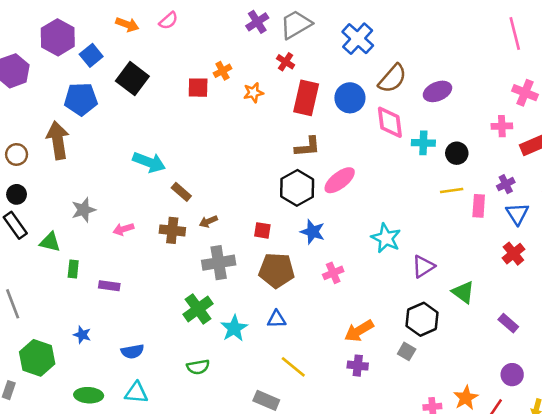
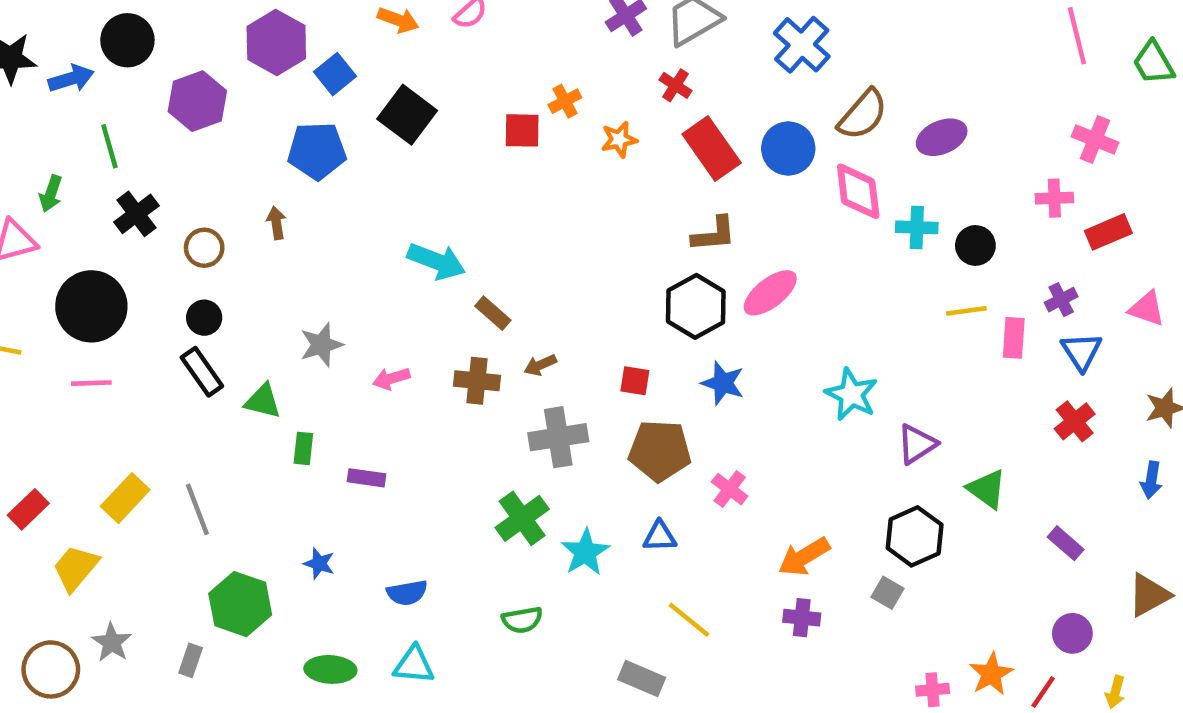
red rectangle: (306, 98) -> (712, 149), turned -48
brown arrow: (58, 140) -> (276, 223), size x0.5
pink cross: (333, 273) -> (730, 489), moved, turned -30

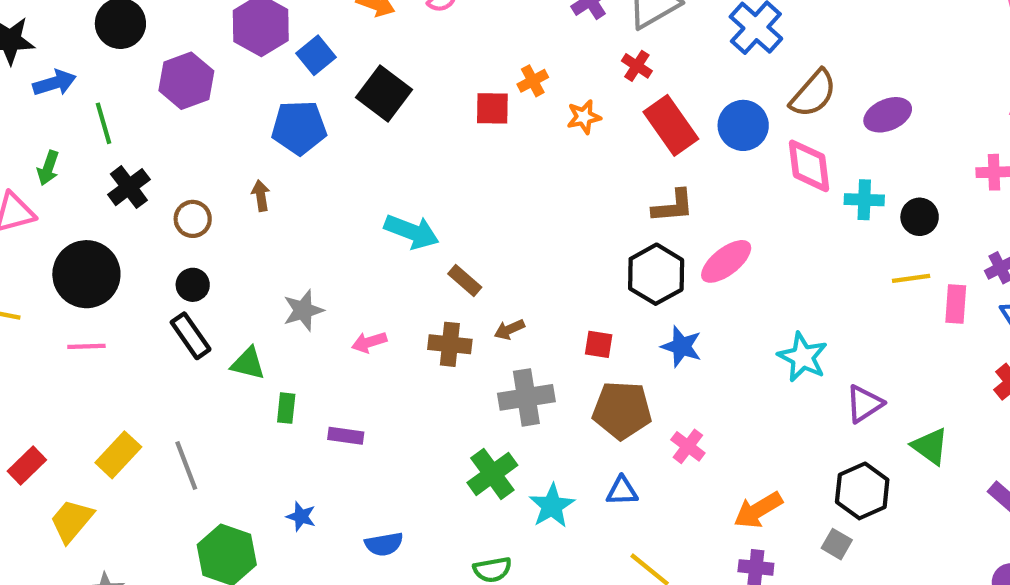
blue arrow: (71, 79) -> (55, 83), moved

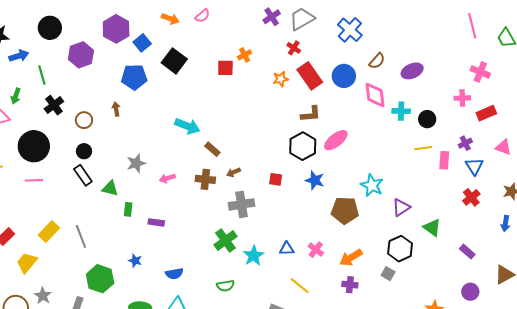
brown semicircle: (813, 94) -> (377, 61), size x0.7
orange star: (584, 117) -> (281, 79), moved
brown pentagon: (622, 410) -> (345, 210), moved
pink cross: (688, 446) -> (316, 250), moved

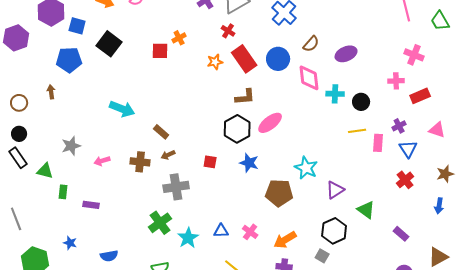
blue square: (142, 43) -> (77, 26), turned -36
brown rectangle: (212, 149) -> (161, 132), moved

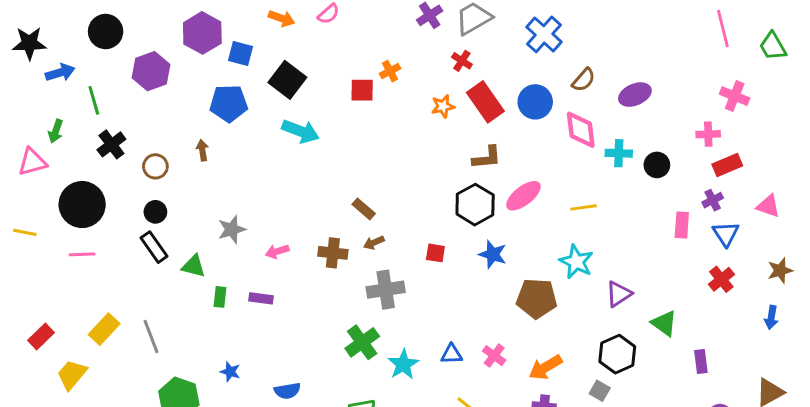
red rectangle: (420, 96) -> (727, 165), moved
cyan arrow: (122, 109) -> (301, 131), moved
yellow line: (357, 131) -> (584, 207), moved
purple rectangle: (91, 205) -> (261, 298), moved
purple rectangle: (401, 234) -> (701, 361), moved, turned 42

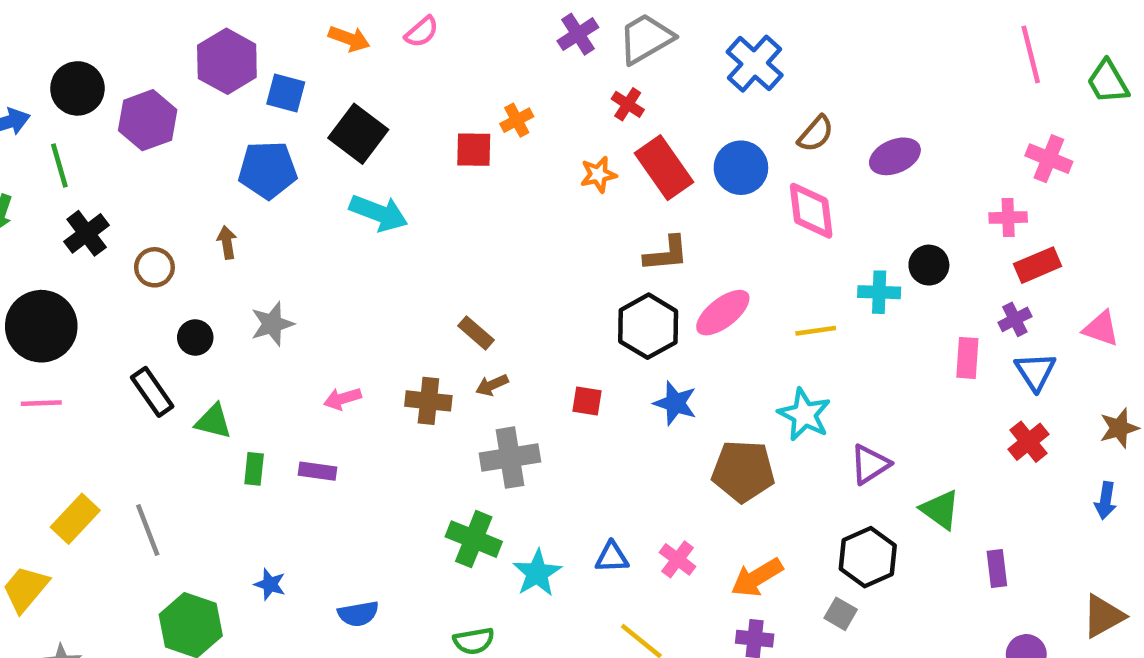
black circle: (106, 32) -> (77, 88), moved
cyan cross: (619, 153) -> (879, 292), moved
black circle: (155, 212) -> (195, 338), moved
gray star: (232, 229) -> (272, 324), moved
green cross: (362, 342) -> (474, 539), turned -32

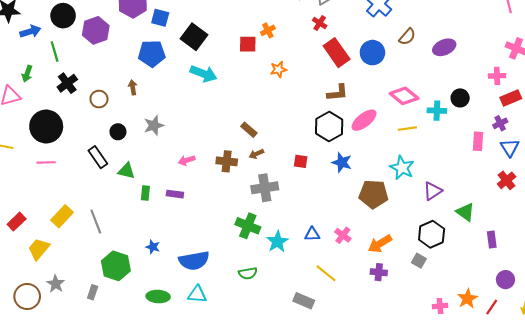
orange star: (598, 174) -> (278, 69), moved
pink diamond: (811, 211) -> (404, 96), moved, turned -44
blue semicircle: (358, 614) -> (194, 261), size x1.6

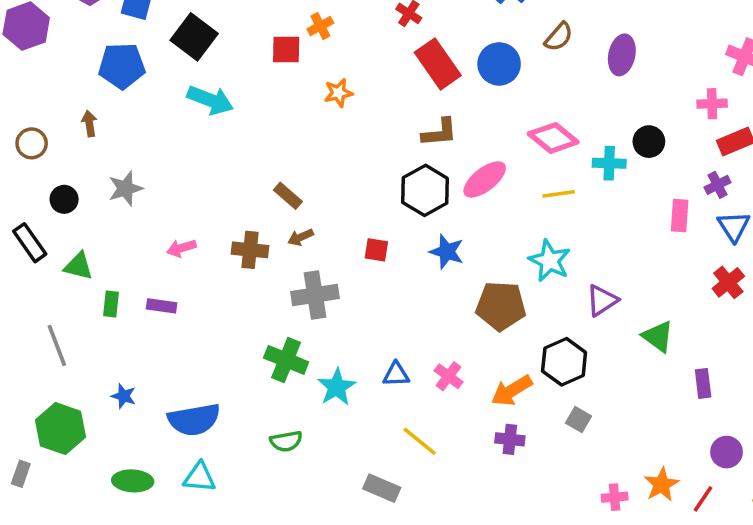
purple ellipse: (444, 47) -> (622, 55), turned -55
gray line: (96, 222) -> (57, 346), moved
black hexagon: (432, 234) -> (564, 362), moved

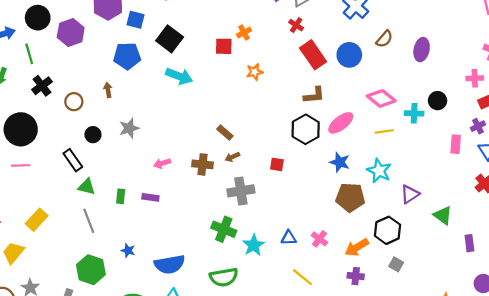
blue star: (447, 252) -> (340, 162), moved
green triangle: (79, 266) -> (87, 187), moved
green semicircle: (286, 441) -> (224, 277), size x1.5

